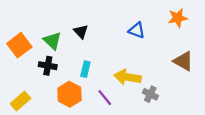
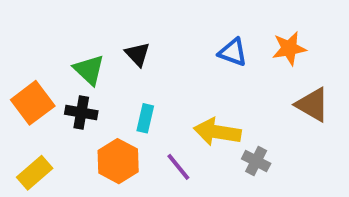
orange star: (178, 18) -> (289, 48), moved
orange square: (19, 45) -> (33, 103), moved

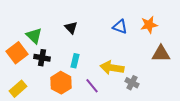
green triangle: (89, 70) -> (34, 36), moved
brown triangle: (312, 105) -> (161, 54), turned -30

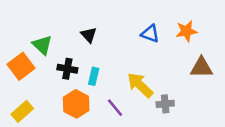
black cross: (42, 58) -> (67, 69), moved
yellow arrow: (112, 68) -> (140, 85), turned 35
gray cross: (132, 83) -> (165, 104), turned -32

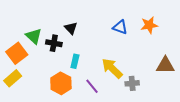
brown triangle: (201, 68) -> (165, 65), moved
black cross: (67, 69) -> (54, 43), moved
yellow rectangle: (22, 111) -> (13, 78), moved

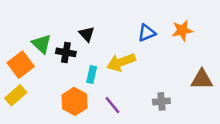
blue triangle: (120, 27) -> (147, 33), turned -42
yellow arrow: (112, 68) -> (121, 62), moved, turned -65

